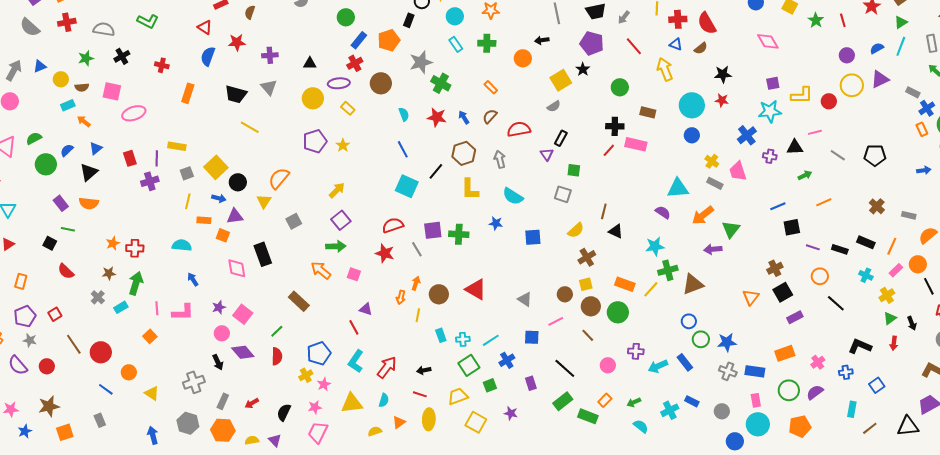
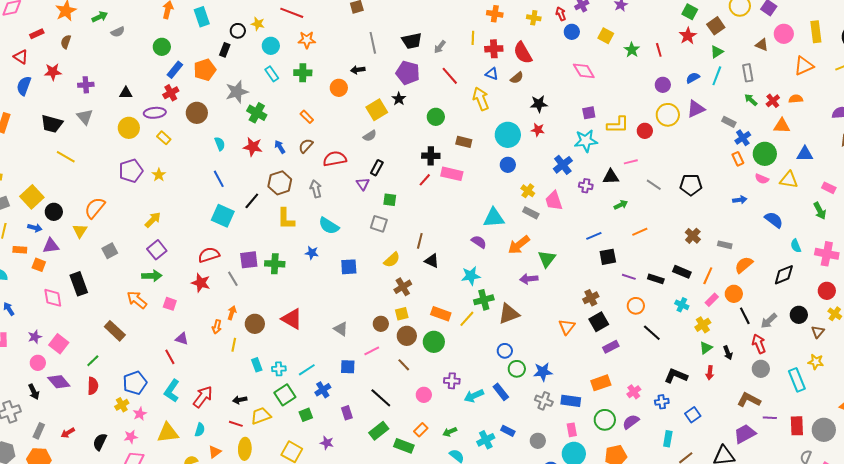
yellow trapezoid: (458, 396) -> (261, 416), moved

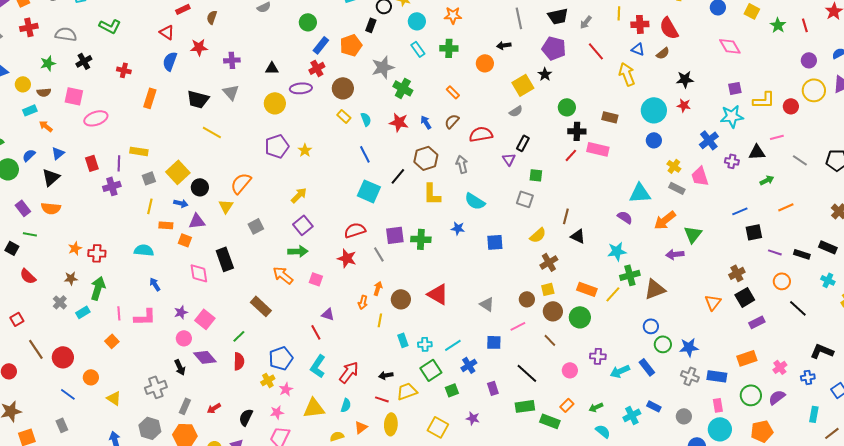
green circle: (436, 117) -> (567, 107), moved
yellow rectangle: (164, 138) -> (344, 116), moved
green rectangle: (379, 431) -> (525, 406), turned 30

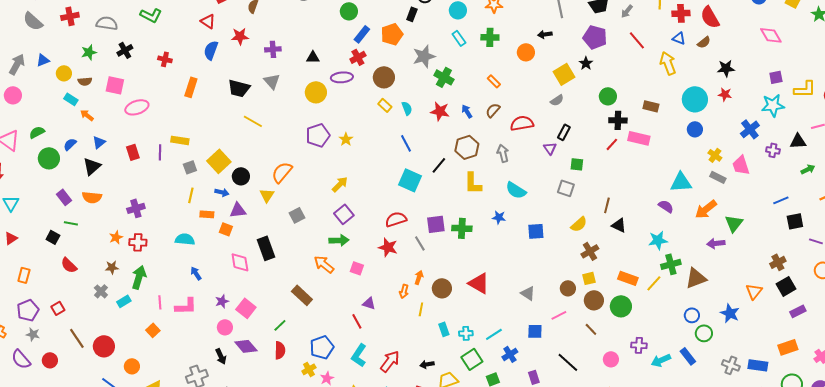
cyan rectangle: (30, 110) -> (71, 99), turned 56
purple cross: (112, 186) -> (136, 208), moved
blue star: (689, 347) -> (730, 313), moved, turned 30

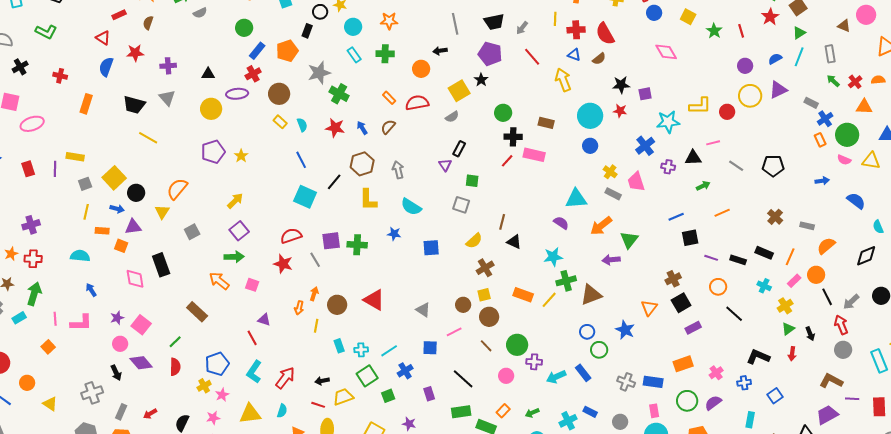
purple square: (776, 77) -> (645, 94), moved
red semicircle: (522, 123) -> (417, 103), moved
green circle: (621, 306) -> (517, 345), moved

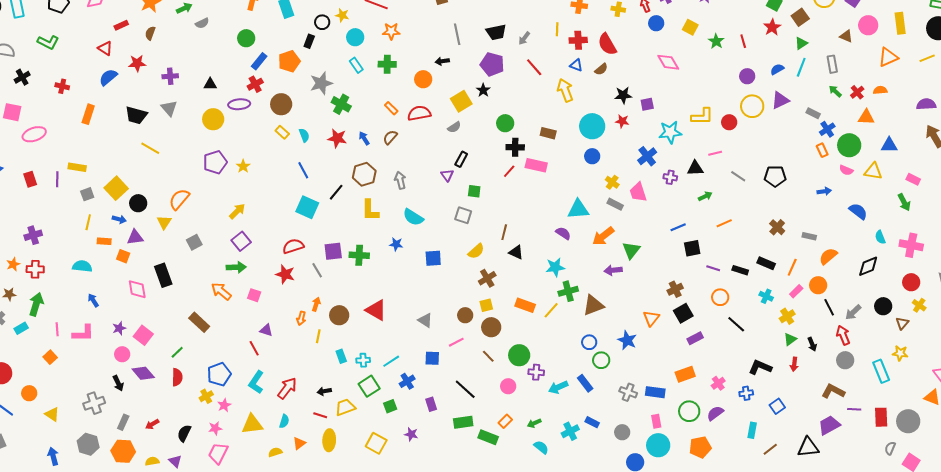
blue semicircle: (106, 67) -> (108, 77), turned 30

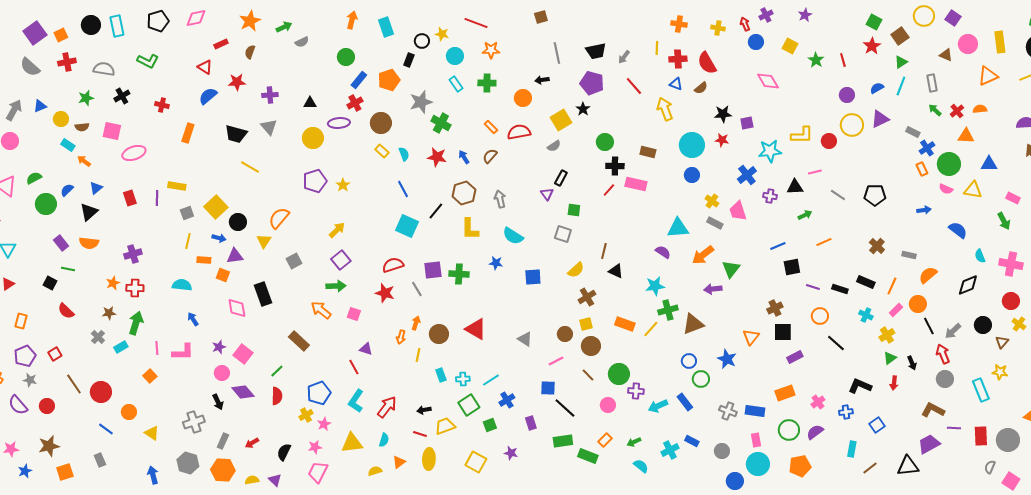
black square: (683, 313) -> (783, 332), turned 30
blue square: (432, 358) -> (548, 388), moved

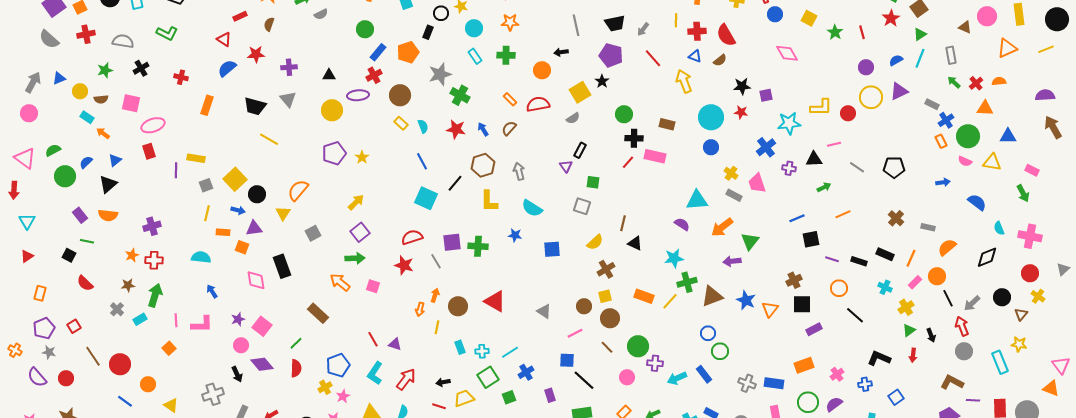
red rectangle: (130, 198) -> (149, 151), moved
purple triangle: (366, 349) -> (395, 344), moved
blue star: (727, 359) -> (746, 300), moved

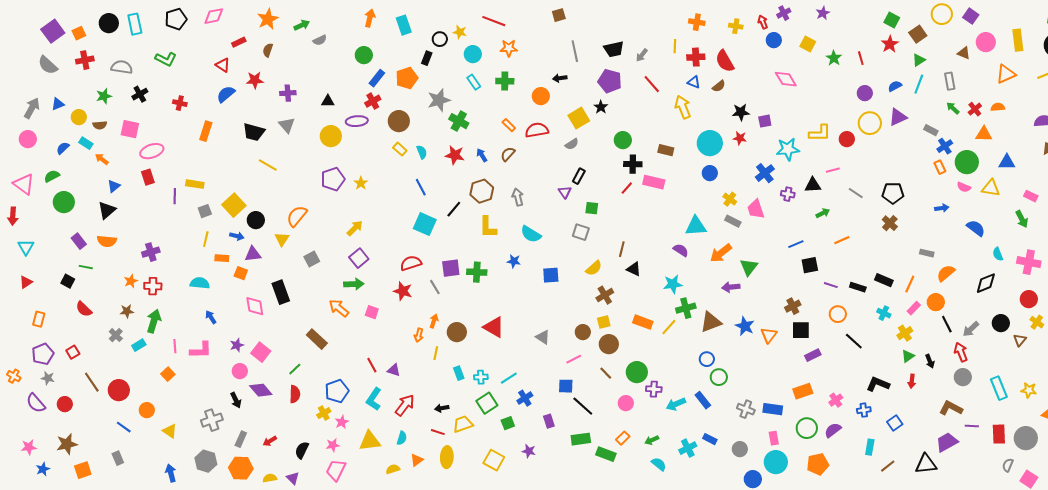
blue semicircle: (86, 162) -> (63, 148), moved
brown cross: (896, 218) -> (890, 223), moved
yellow star: (1019, 344) -> (1029, 390), moved

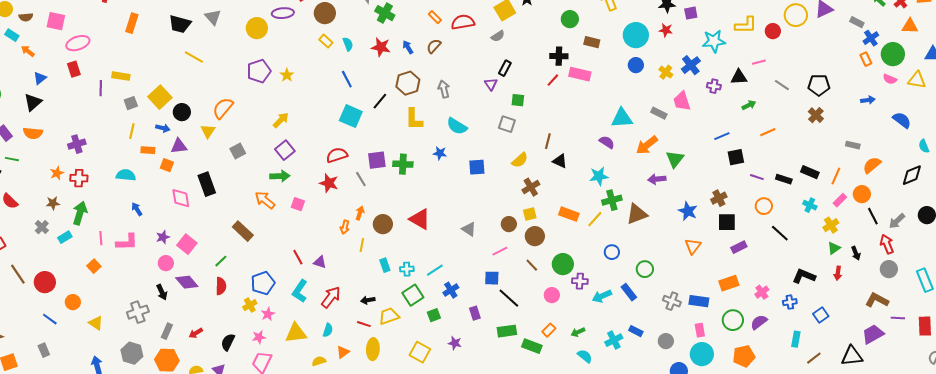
green circle: (623, 140) -> (570, 19), moved
yellow cross: (730, 199) -> (666, 72), moved
blue star: (745, 326) -> (688, 211), moved
orange triangle: (769, 335) -> (693, 246), moved
blue circle: (707, 359) -> (612, 252), moved

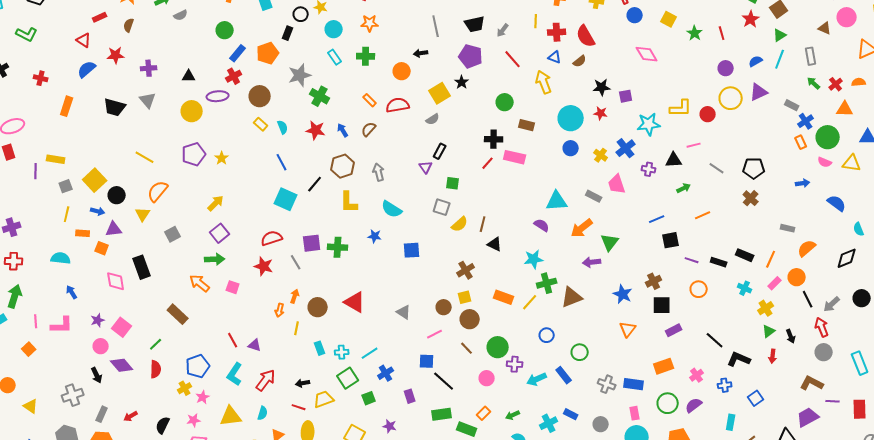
yellow line: (194, 57) -> (145, 157), moved
yellow semicircle: (520, 160) -> (460, 224), moved
black line: (780, 233) -> (715, 340), moved

